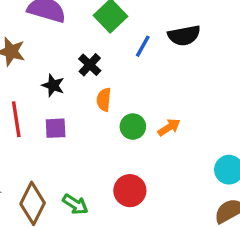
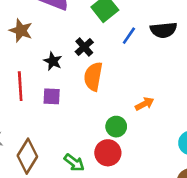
orange semicircle: (104, 100) -> (93, 76), size x1.5
green circle: (133, 127) -> (116, 127), moved
green arrow: (75, 204) -> (74, 163), moved

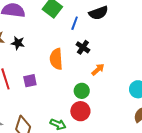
black cross: (84, 47) -> (83, 47), moved
black star: (53, 61) -> (18, 43), moved

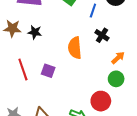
purple square: (30, 81) -> (48, 71), turned 32
green circle: (82, 91) -> (116, 79), moved

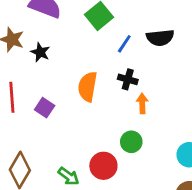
black cross: (102, 35) -> (128, 79), turned -32
orange arrow: (118, 58) -> (142, 103), moved, turned -64

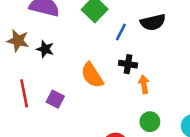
orange semicircle: (88, 87) -> (92, 75), turned -36
green circle: (131, 142) -> (150, 122), moved

